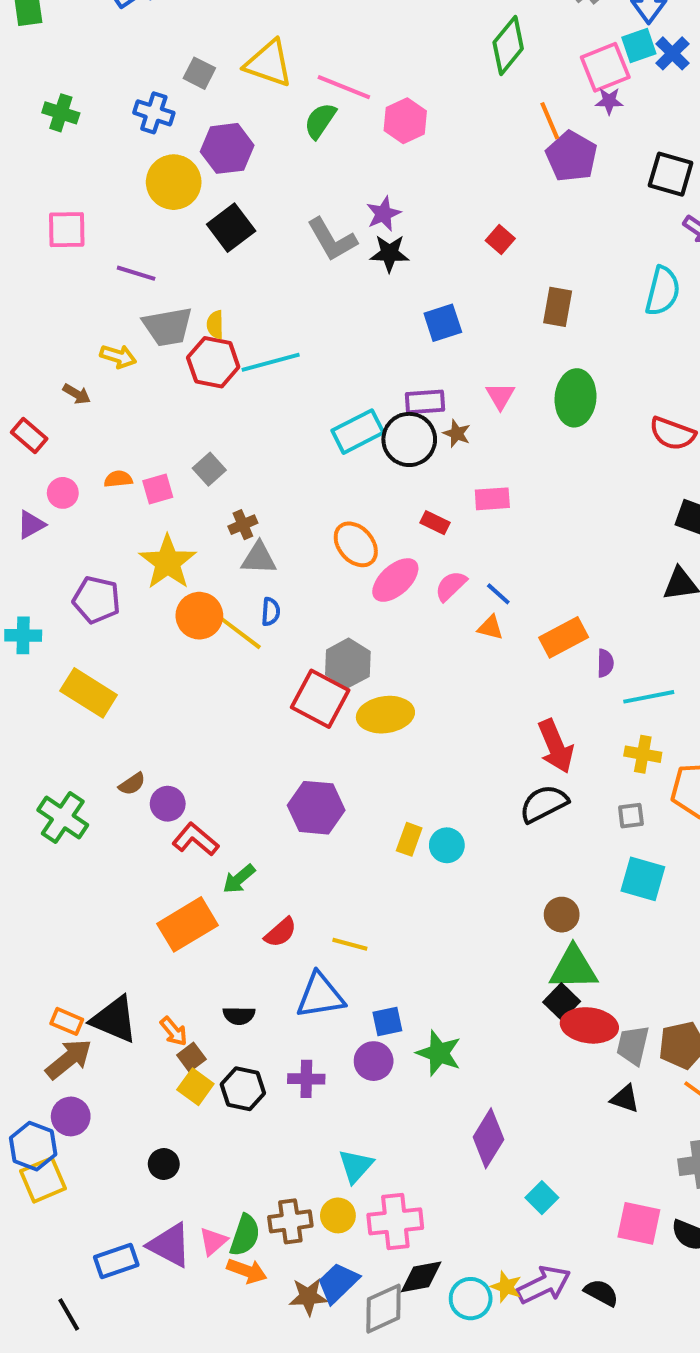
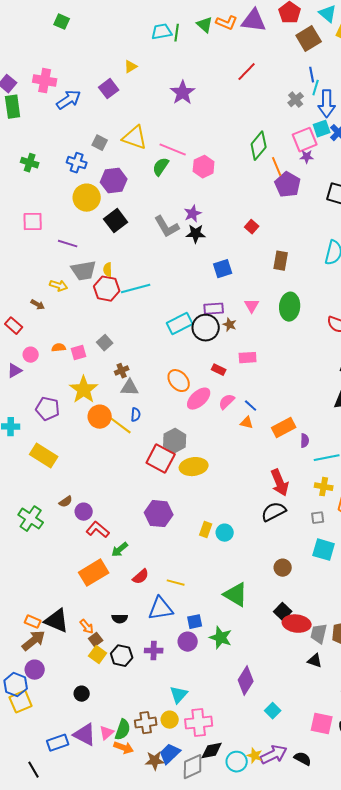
green diamond: (508, 46) -> (259, 146), moved
green triangle: (574, 968) -> (236, 595), moved, turned 32

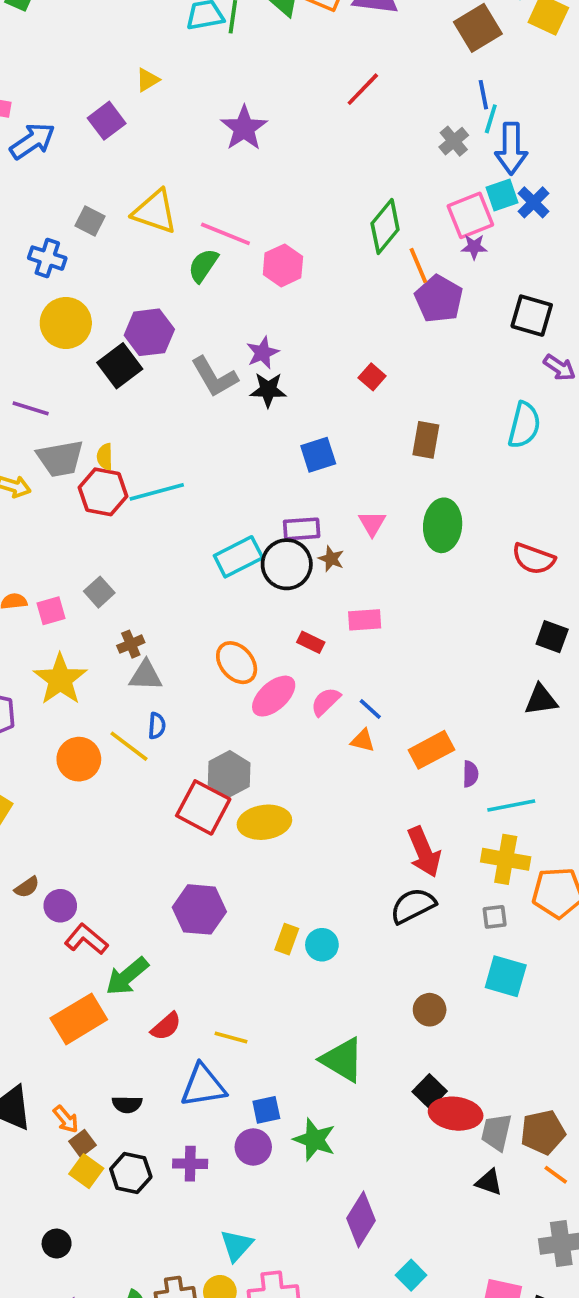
purple hexagon: (114, 181) -> (149, 332), moved
orange circle: (100, 417) -> (79, 759), moved
yellow cross: (324, 487) -> (506, 859), size x1.4
green arrow: (120, 550) -> (127, 976), size x1.4

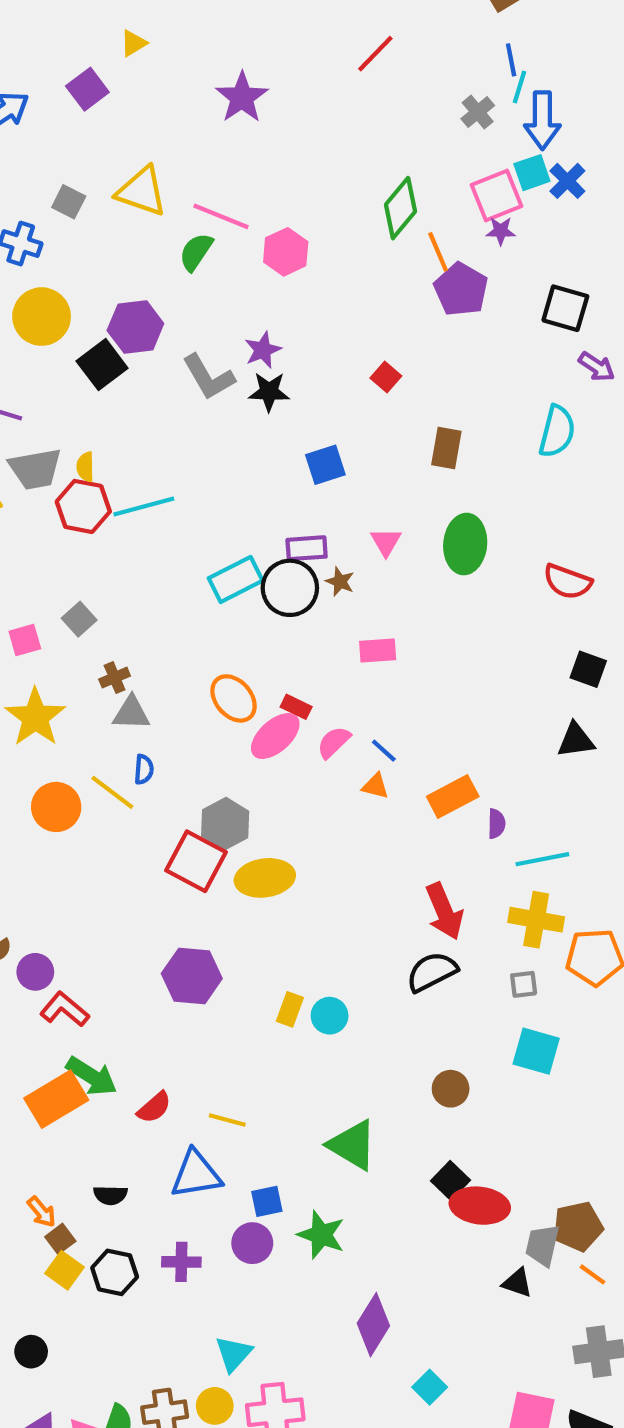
red rectangle: (311, 642) -> (296, 707), moved
green arrow: (127, 976) -> (92, 1076), moved, turned -108
gray trapezoid: (496, 1132) -> (542, 1245), moved

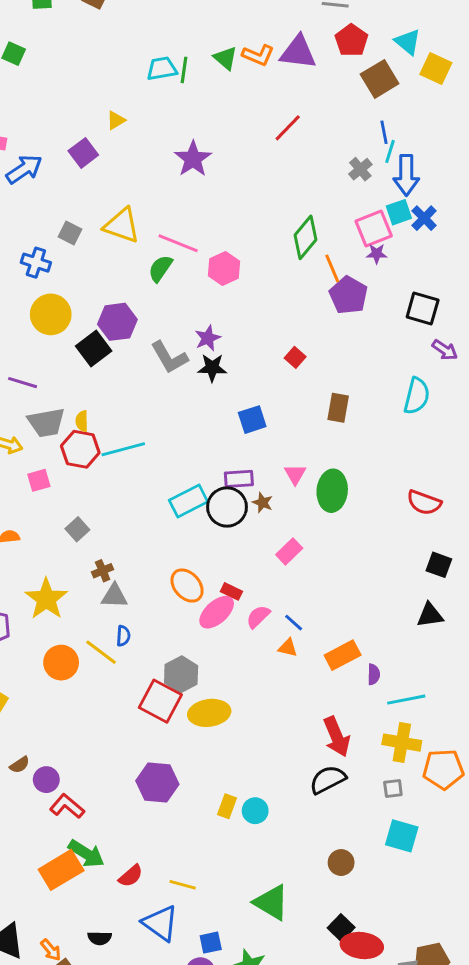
green ellipse: (465, 544) -> (332, 491), moved
pink square: (25, 640) -> (39, 480), moved
pink rectangle: (378, 650) -> (289, 551), turned -40
blue triangle: (196, 1174) -> (160, 923), turned 45

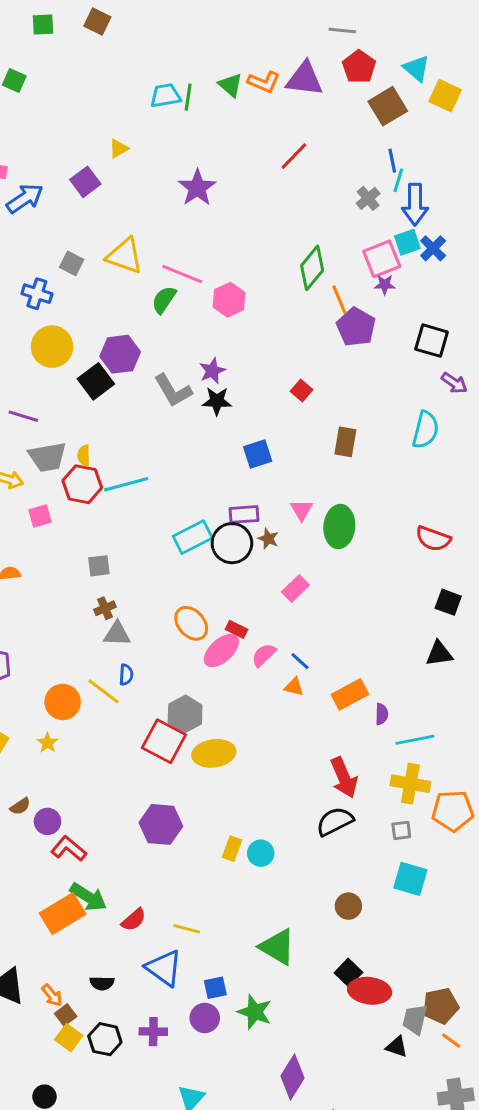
gray square: (77, 529) -> (99, 566), moved, turned 35
yellow star: (46, 599) -> (47, 743), moved, size x0.5

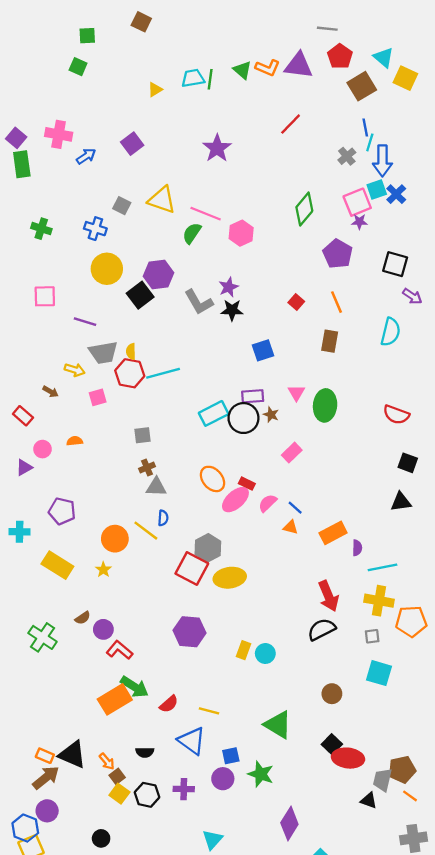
green square: (43, 25) -> (87, 36), moved
yellow triangle: (119, 149) -> (155, 90), moved
blue arrow: (25, 198) -> (86, 156), size x0.7
orange line: (339, 300) -> (337, 302), moved

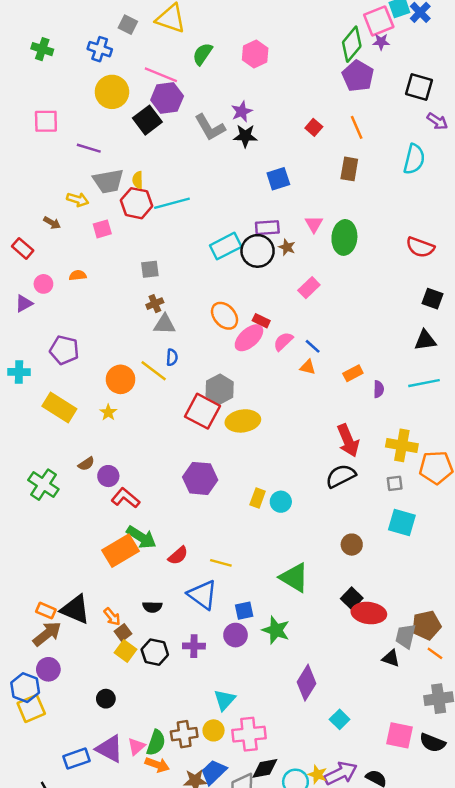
green diamond: (304, 209) -> (352, 44), moved
pink line: (206, 214) -> (161, 75), moved
orange rectangle: (333, 533) -> (353, 373), size x0.7
cyan line: (382, 567) -> (424, 383), moved

